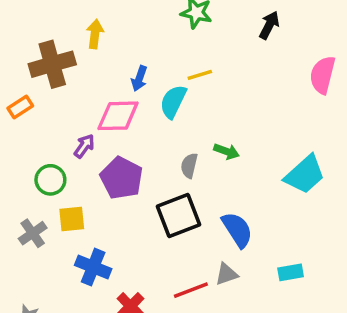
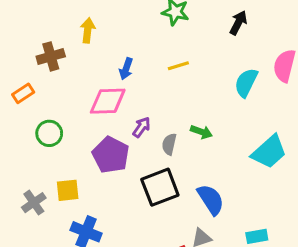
brown cross: (52, 64) -> (51, 56), size x0.7
cyan semicircle: (173, 102) -> (246, 83), moved
purple arrow: (84, 146) -> (141, 127), moved
green circle: (50, 180) -> (49, 133), moved

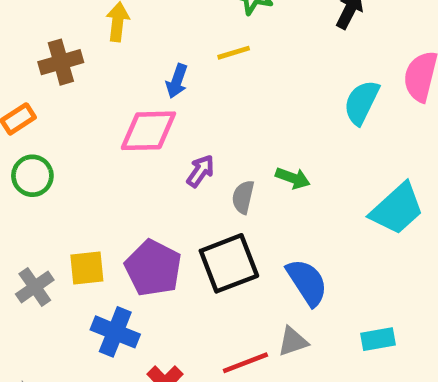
yellow line: (178, 66) -> (234, 53), moved
green circle: (49, 133) -> (32, 176), moved
purple pentagon: (111, 155) -> (153, 268), moved

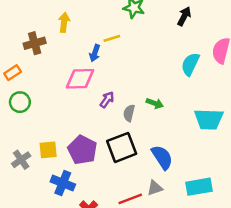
yellow line: (234, 53) -> (112, 38), moved
cyan trapezoid: (397, 209) -> (209, 119), turned 44
cyan rectangle: (378, 339) -> (199, 187), size x1.5

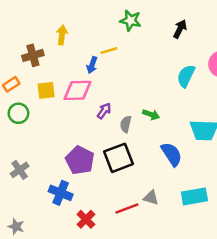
yellow square: (48, 150) -> (46, 90), moved
blue semicircle: (162, 157) -> (172, 154), moved
gray triangle: (155, 188) -> (151, 198), turned 35

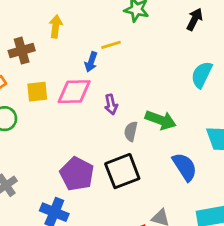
purple arrow: (104, 111) -> (111, 104), moved, turned 133
green arrow: (151, 114) -> (161, 120), size x1.5

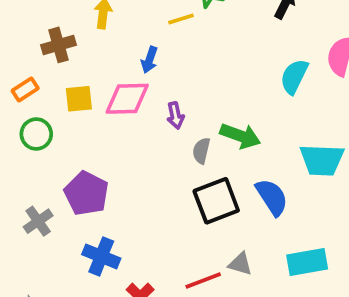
yellow line: (111, 45) -> (181, 19), moved
black square: (122, 171) -> (216, 201), moved
purple pentagon: (77, 174) -> (86, 193), moved

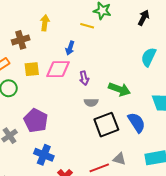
yellow line: (181, 19) -> (87, 26), turned 32
gray semicircle: (201, 151) -> (91, 102), moved, turned -104

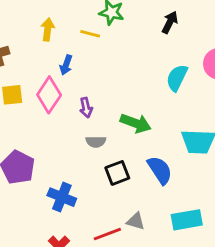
yellow arrow: (45, 23) -> (48, 29), moved
pink diamond: (58, 69) -> (49, 95), turned -55
black square: (106, 125) -> (117, 173), size x0.7
blue cross: (44, 155) -> (62, 197), moved

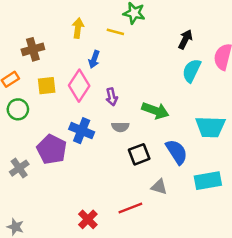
black arrow: (170, 22) -> (185, 39), moved
blue cross: (62, 197) -> (82, 131), moved
cyan rectangle: (187, 220) -> (208, 181), moved
gray triangle: (136, 221) -> (159, 187), moved

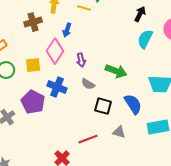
brown cross: (33, 49) -> (33, 22), moved
yellow square: (47, 86) -> (33, 65), moved
gray semicircle: (120, 127) -> (88, 84), turned 32
black square: (139, 154) -> (103, 106), turned 36
red line: (130, 208) -> (88, 139), moved

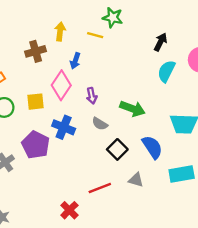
black square: (103, 106) -> (117, 149), turned 30

